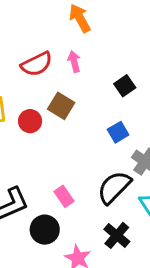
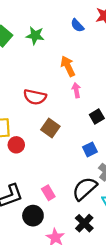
pink arrow: (74, 62) -> (76, 90), moved
red semicircle: (37, 64) -> (35, 97), turned 35
red circle: (30, 121) -> (16, 145), moved

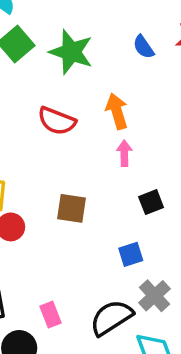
green star: (35, 35) -> (71, 52), size x1.4
red semicircle: (35, 97) -> (57, 121), moved
brown square: (50, 128) -> (71, 208), turned -36

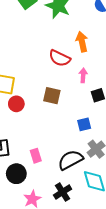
red semicircle: (57, 121) -> (60, 58), moved
pink arrow: (124, 153) -> (83, 75), moved

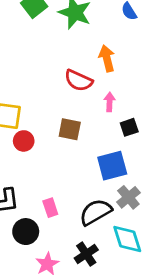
blue square: (84, 124) -> (112, 166), size x1.6

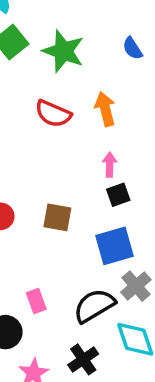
red semicircle: (78, 80) -> (53, 114), moved
black square: (129, 127) -> (118, 195), moved
brown square: (70, 129) -> (57, 217), moved

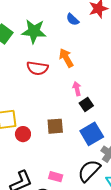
pink rectangle: (36, 301) -> (56, 177), turned -40

